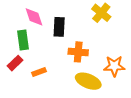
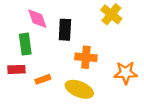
red rectangle: (15, 63) -> (16, 69), turned 42
yellow ellipse: (88, 81) -> (79, 89), moved

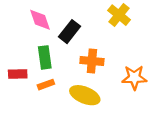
black rectangle: (65, 30) -> (69, 32), turned 35
green rectangle: (25, 44) -> (45, 57), moved

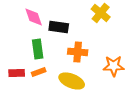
black rectangle: (69, 32) -> (59, 27), turned 60
red rectangle: (18, 74) -> (17, 73), moved

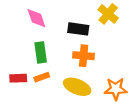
black rectangle: (59, 27) -> (78, 29), moved
orange star: (114, 66) -> (116, 89), moved

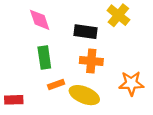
orange rectangle: (42, 77) -> (56, 85), moved
red rectangle: (18, 78) -> (14, 100), moved
orange star: (116, 89) -> (131, 83), moved

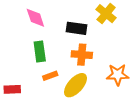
yellow ellipse: (84, 95) -> (75, 85), turned -70

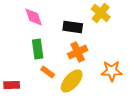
orange cross: (82, 55) -> (78, 52), turned -30
orange rectangle: (50, 76) -> (48, 72), turned 56

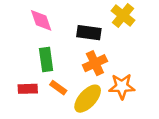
orange star: (112, 71) -> (122, 86), moved
red rectangle: (12, 85) -> (28, 89), moved

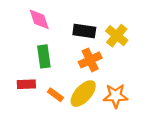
yellow cross: (123, 15) -> (117, 36), moved
orange star: (122, 86) -> (116, 96), moved
orange rectangle: (58, 88) -> (55, 95), moved

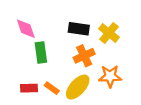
pink diamond: (39, 19) -> (26, 29), moved
red rectangle: (26, 84) -> (29, 88), moved
orange star: (116, 96) -> (110, 76), moved

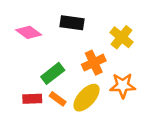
pink diamond: (26, 29) -> (29, 32), turned -35
black rectangle: (79, 29) -> (72, 23), moved
green rectangle: (41, 52) -> (53, 73), moved, turned 60

